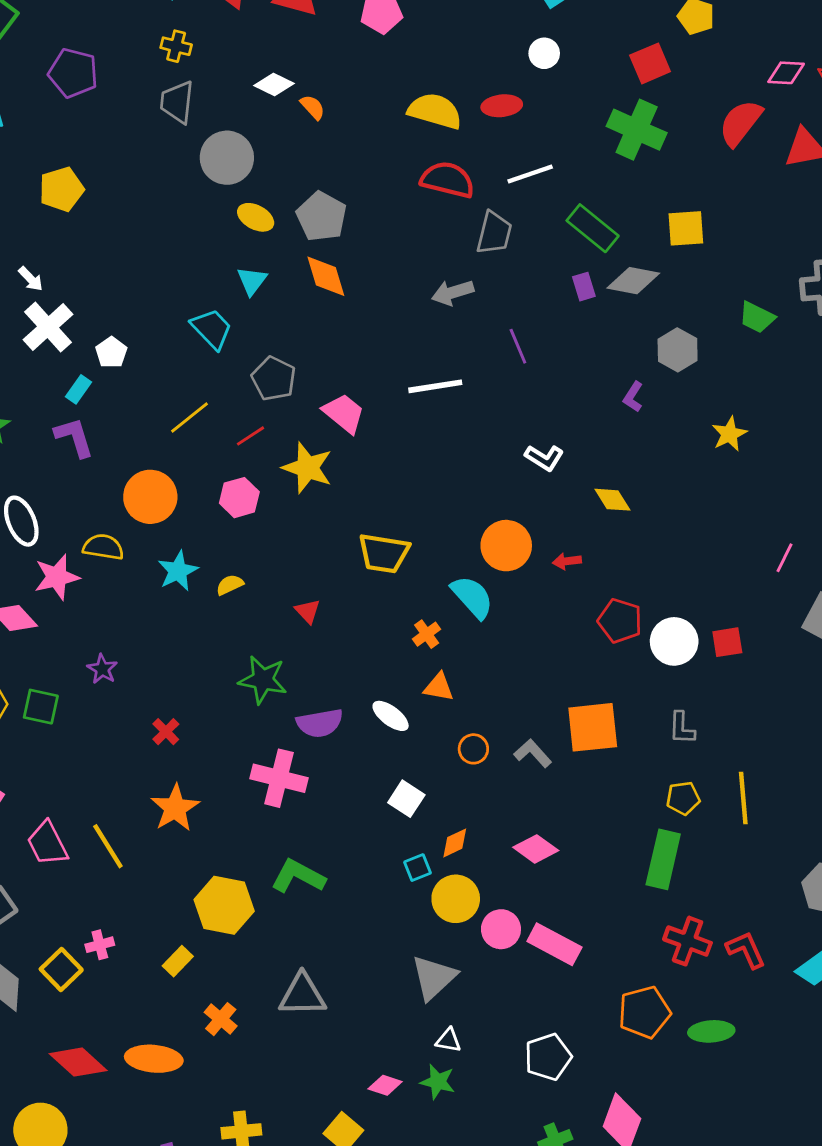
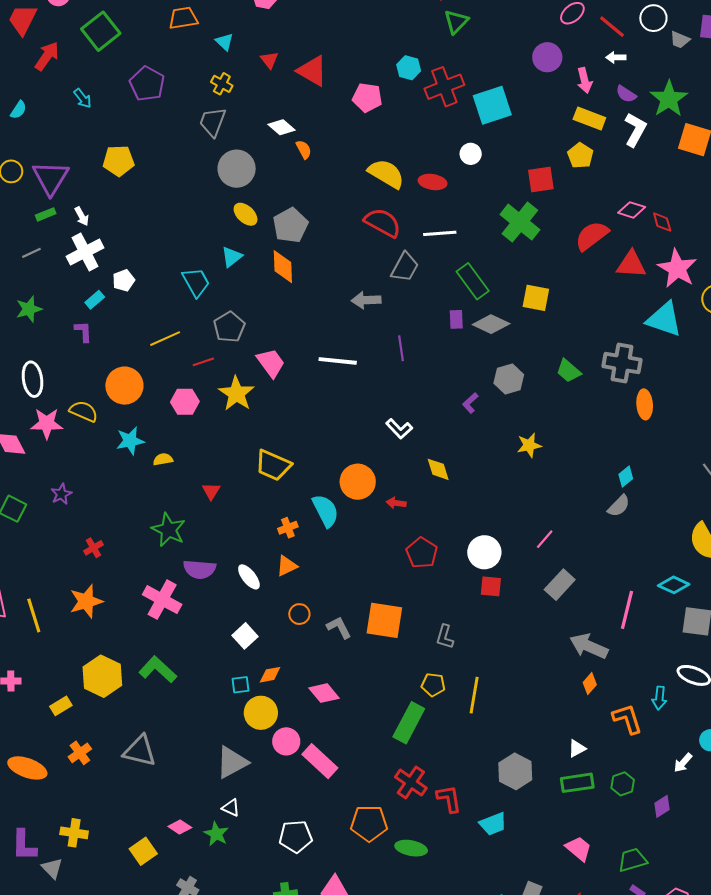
purple L-shape: (74, 437) -> (83, 332), size x0.7
white circle: (674, 641) -> (484, 552), moved
orange triangle: (439, 687) -> (287, 566), turned -50

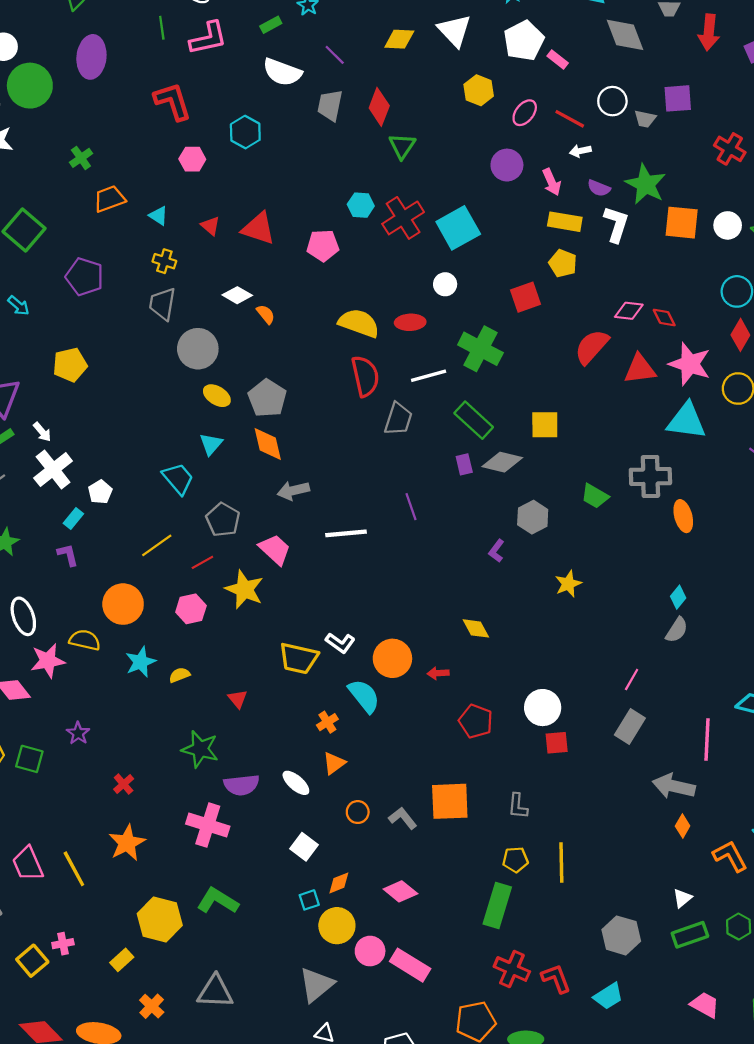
green cross: (520, 222) -> (480, 349), moved
red semicircle: (383, 223) -> (365, 376), turned 60
gray arrow: (366, 300) -> (293, 491), moved
white L-shape: (399, 429) -> (340, 643), moved
pink line: (545, 539) -> (632, 679), moved

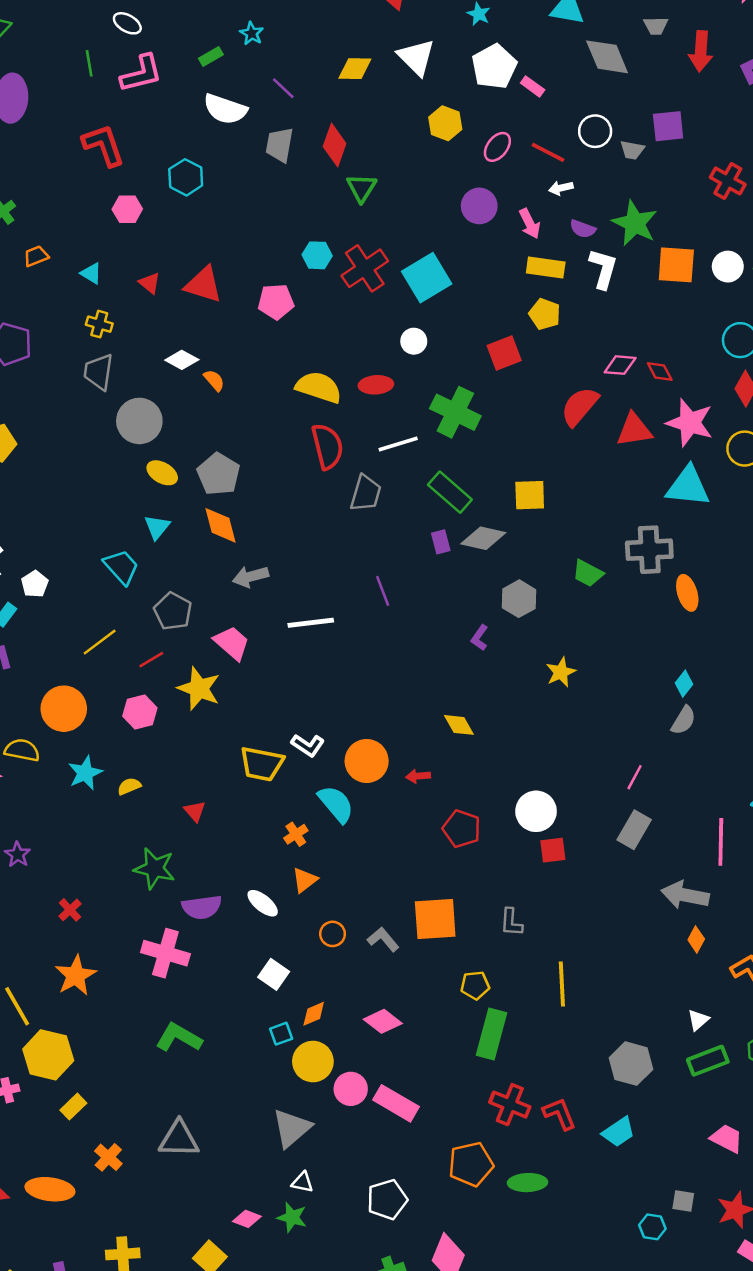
orange trapezoid: (109, 199) -> (36, 256), size x0.7
yellow pentagon: (515, 860) -> (475, 985), moved
yellow hexagon: (160, 919) -> (48, 1055), moved

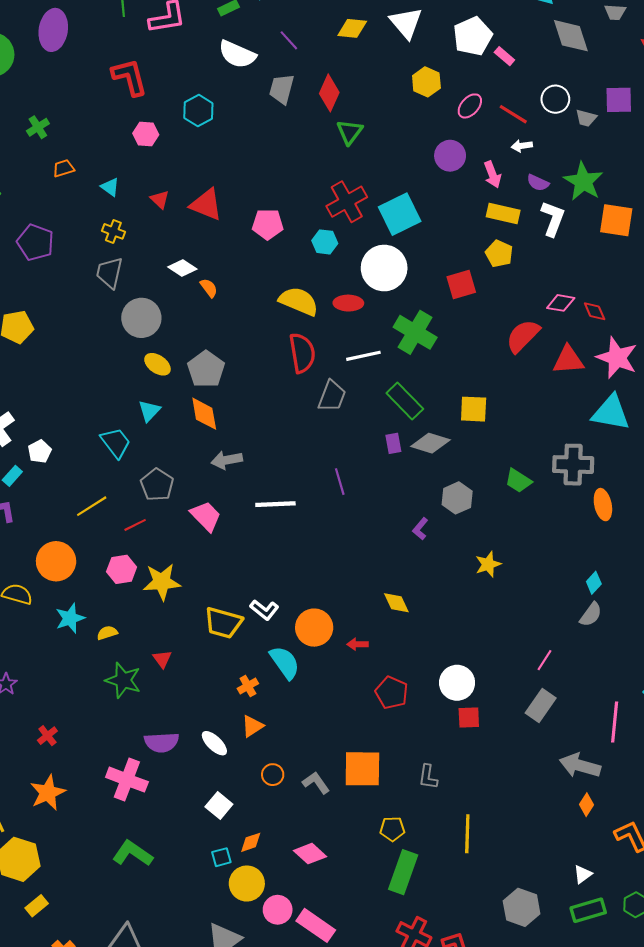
cyan hexagon: (317, 255) -> (325, 242), moved
white circle: (414, 341) -> (384, 268), size x2.0
yellow star: (199, 689) -> (162, 582), moved, turned -30
green star: (154, 868) -> (123, 680), moved

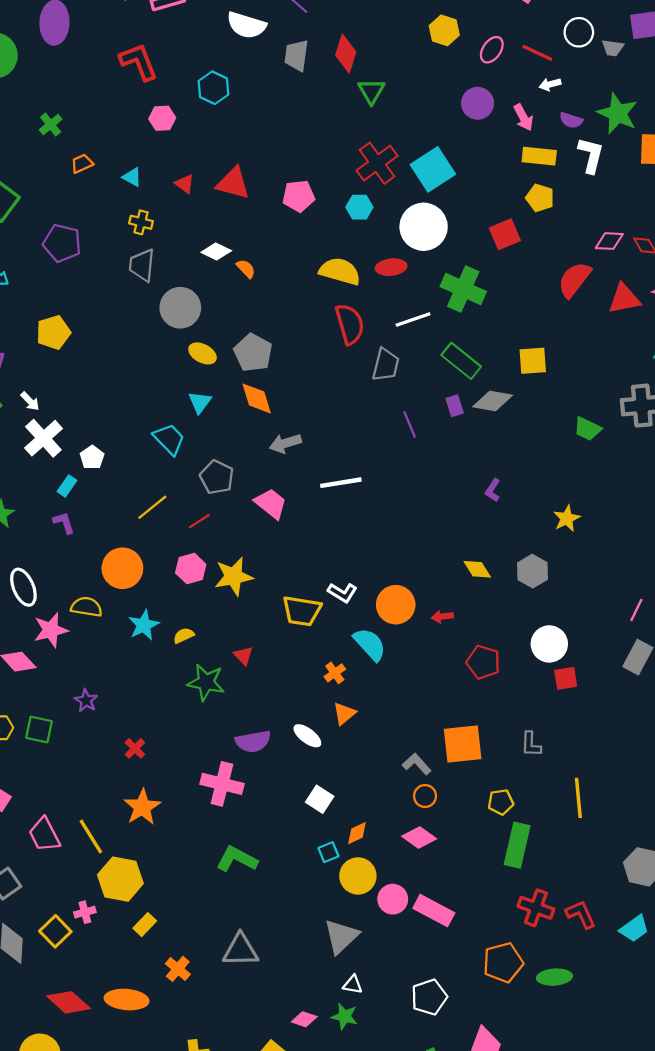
purple line: (340, 482) -> (410, 425), moved
gray hexagon: (457, 498) -> (533, 571), moved
orange circle: (273, 775) -> (425, 796), moved

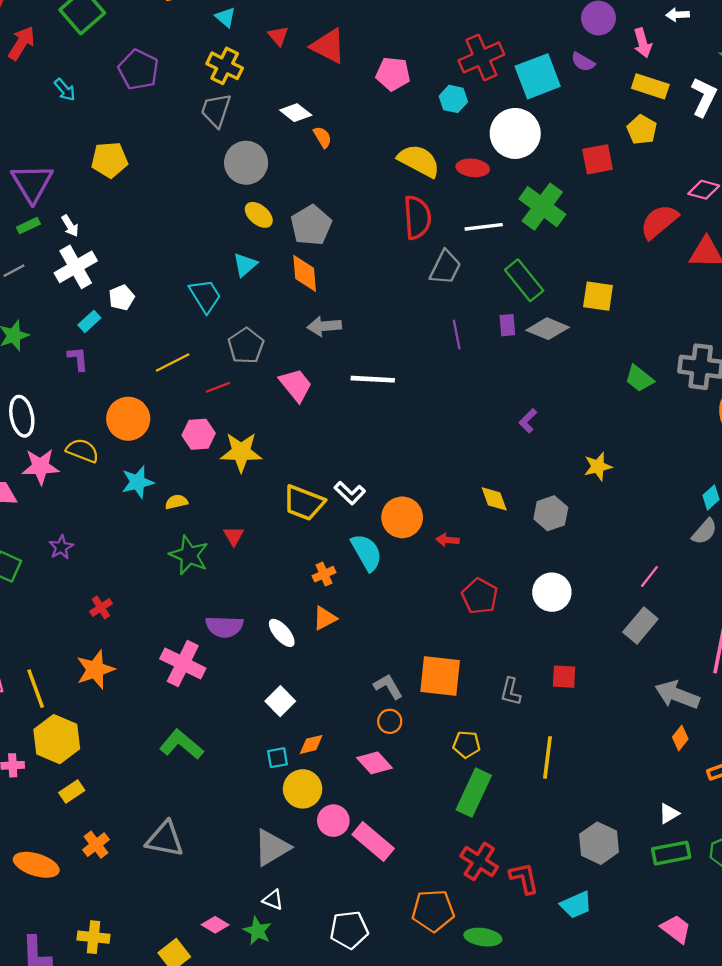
purple semicircle: (571, 120) -> (583, 62), moved
yellow cross: (141, 222) -> (225, 66), size x1.4
red square: (566, 678) -> (564, 677), moved

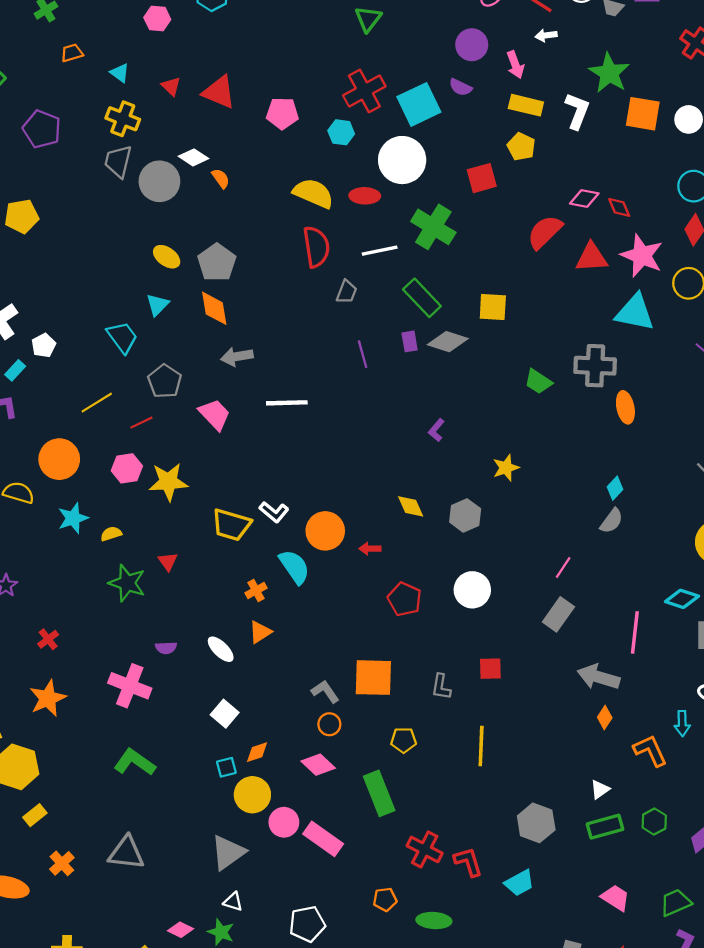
gray circle: (246, 163) -> (159, 181), moved
gray trapezoid: (445, 267) -> (347, 292), size x0.7
purple semicircle: (224, 627) -> (166, 648), size x0.6
green rectangle: (474, 793) -> (379, 793), moved, turned -42
orange pentagon: (433, 911) -> (385, 899), size x0.6

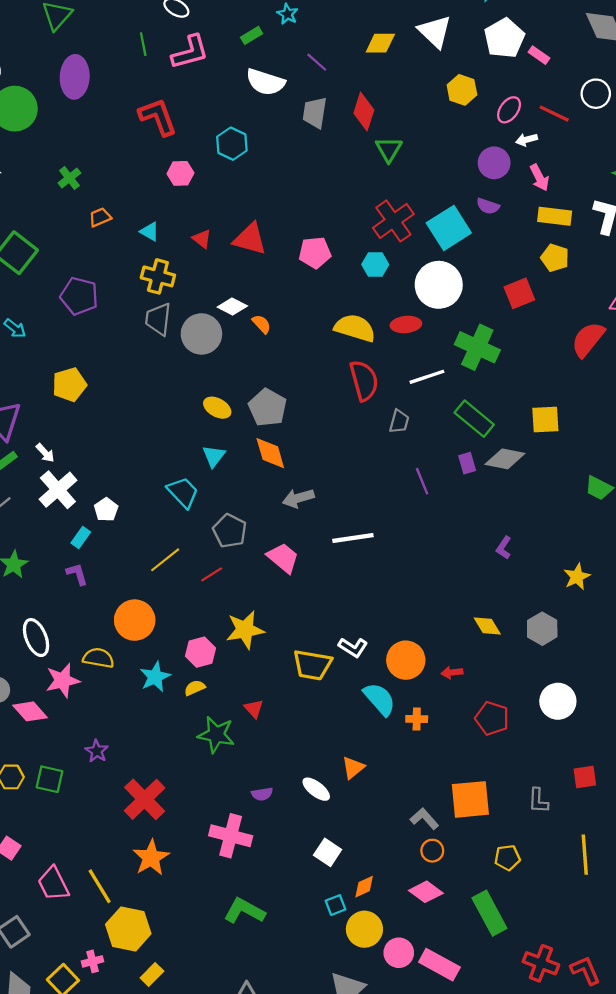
white arrow: (546, 35) -> (527, 140), moved
pink hexagon: (127, 468) -> (201, 652), moved
orange cross: (256, 590) -> (417, 719), moved, turned 36
red cross: (48, 639) -> (145, 799), size x2.0

